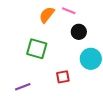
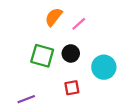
pink line: (69, 11) -> (79, 24), moved, turned -64
black circle: (79, 32) -> (71, 53), moved

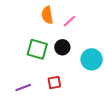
orange semicircle: (54, 17) -> (47, 15), turned -48
red square: (72, 88) -> (54, 82), moved

